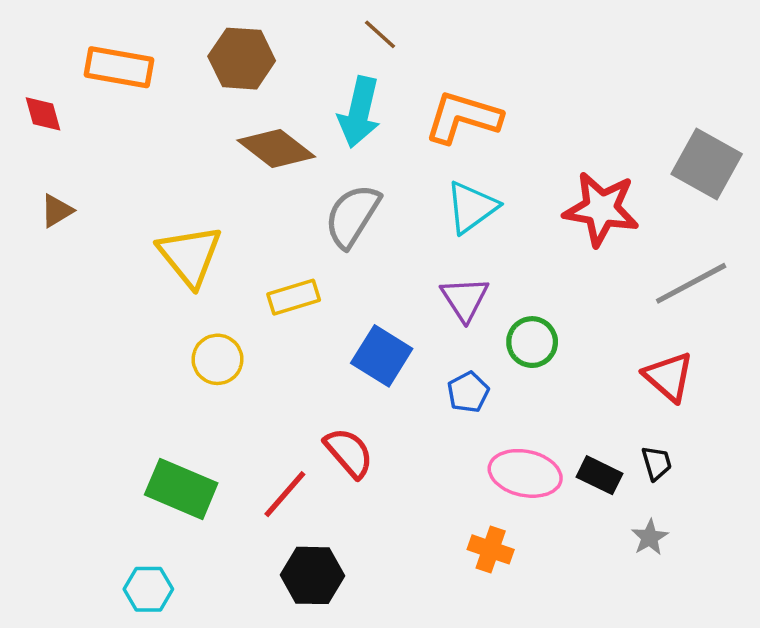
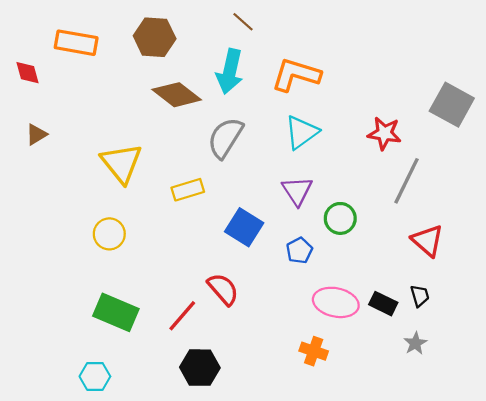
red star: (601, 209) -> (384, 133), size x0.7
gray line: (691, 283) -> (407, 181), moved, turned -36
yellow circle: (218, 359) -> (109, 234), moved

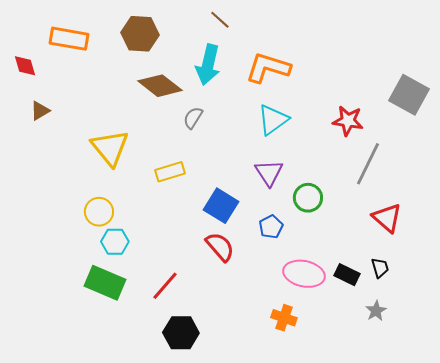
brown triangle: (36, 134) -> (40, 111), moved
gray semicircle: (225, 138) -> (193, 118), moved, size x0.6
red semicircle: (223, 289) -> (220, 247), moved
cyan hexagon: (95, 376) -> (115, 242), moved

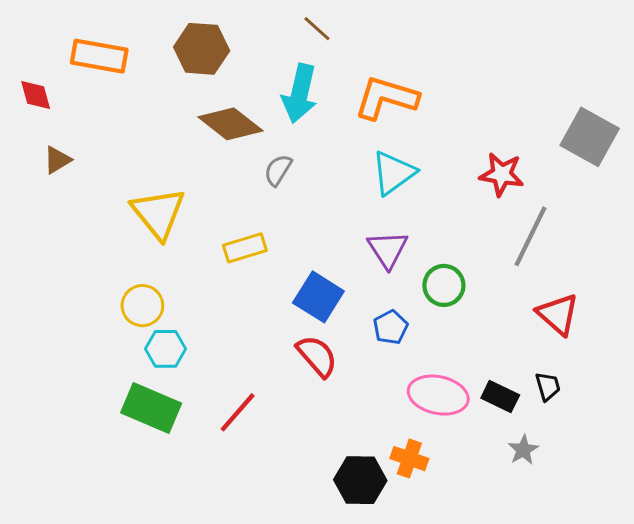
gray star: (376, 311) -> (523, 450), moved
black hexagon: (181, 333) -> (360, 480), moved

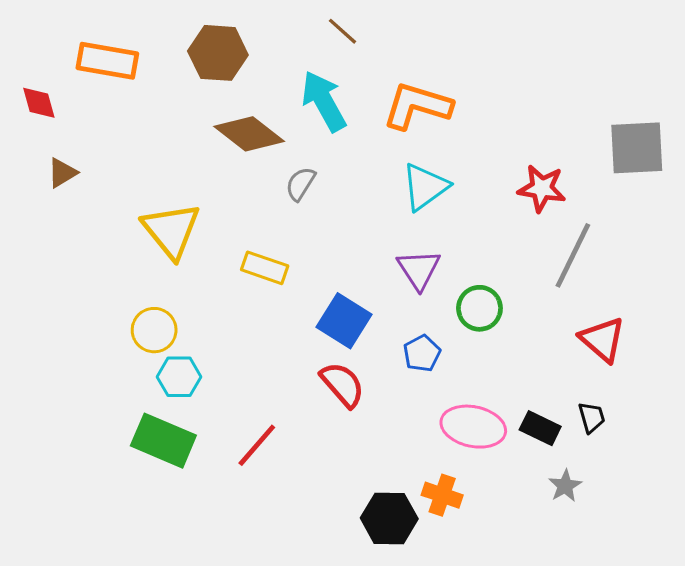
cyan arrow: (300, 94) -> (324, 101), turned 138
gray square: (590, 137) -> (637, 148), turned -32
yellow rectangle: (245, 248) -> (265, 268), turned 36

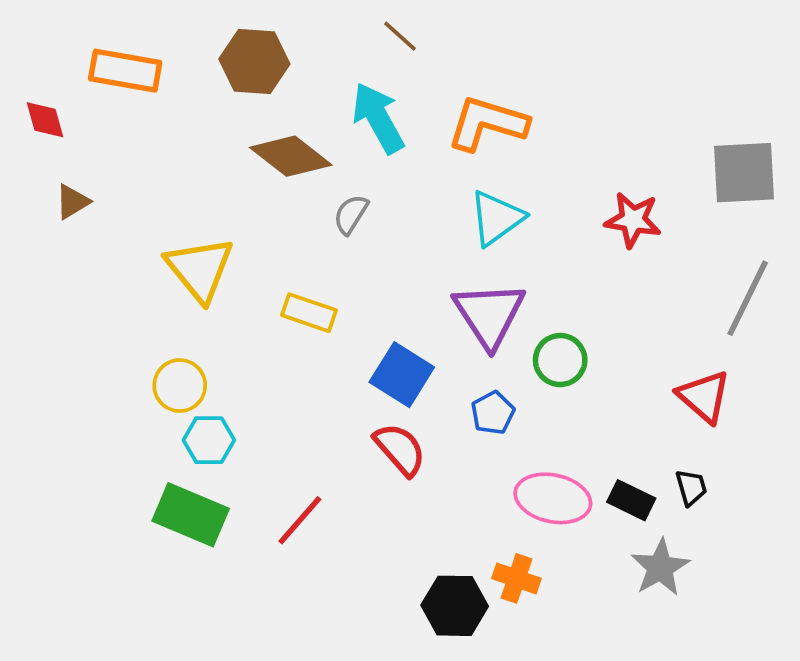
gray line: (573, 255) -> (748, 298), moved
purple triangle: (419, 269) -> (489, 315), size x1.4
gray star: (565, 486) -> (660, 568), size x1.5

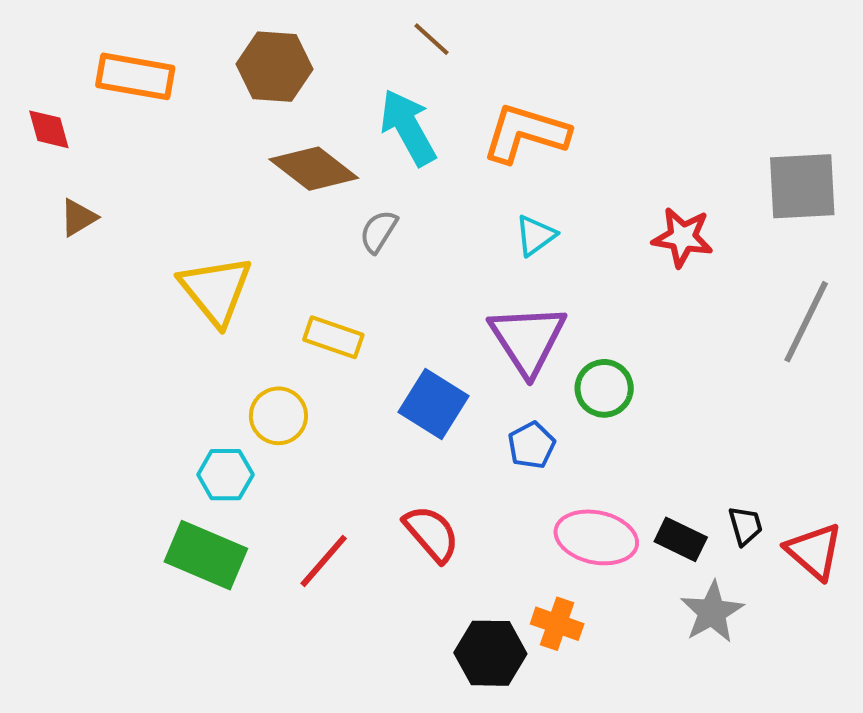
cyan triangle: (496, 218) -> (535, 235), size x0.7
yellow circle: (180, 386) -> (278, 416), moved
red triangle: (704, 396) -> (814, 551), moved
red semicircle: (400, 449) -> (431, 534), moved

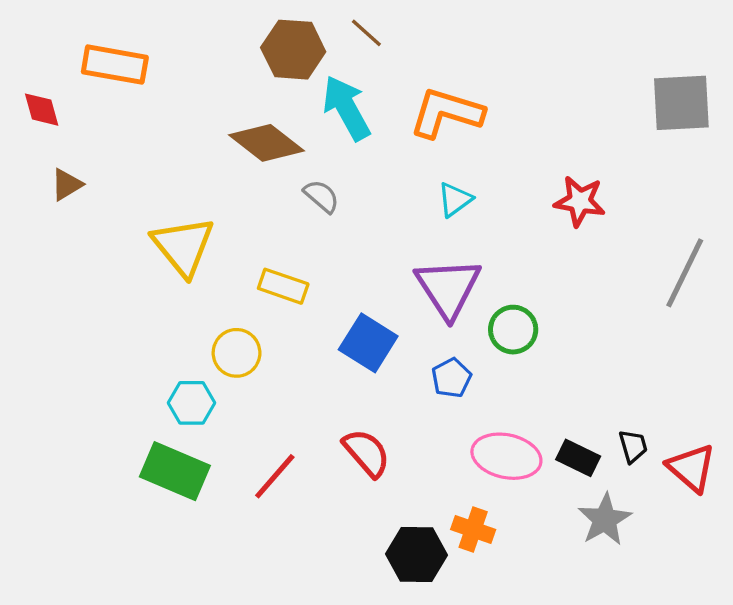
brown hexagon: (275, 67) -> (293, 50), moved
gray square: (802, 186) -> (681, 103), moved
gray semicircle: (379, 231) -> (321, 196), turned 99

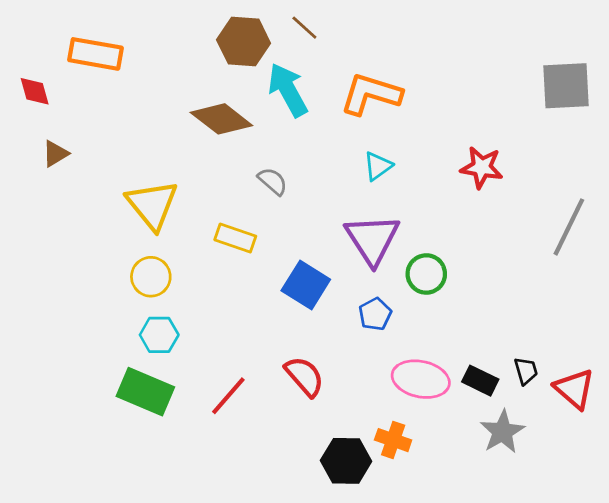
gray semicircle: (321, 196) -> (273, 181), moved
yellow circle: (237, 353) -> (151, 277), moved

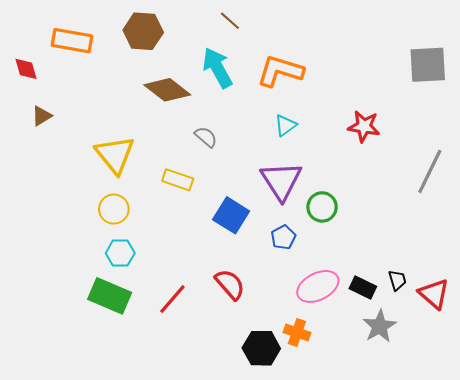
brown hexagon: (244, 41) -> (143, 31), moved
pink ellipse: (421, 379) -> (318, 286), turned -39

